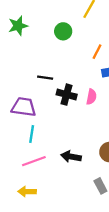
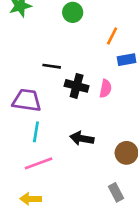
black arrow: (71, 157) -> (82, 138), moved

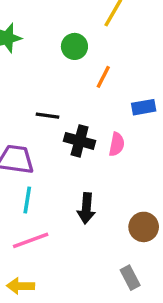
orange line: (112, 36) -> (103, 77), moved
black arrow: (82, 138) -> (86, 208), turned -95

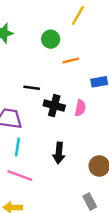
orange line: (103, 77) -> (71, 60), turned 49
pink line: (31, 240) -> (20, 175), turned 40

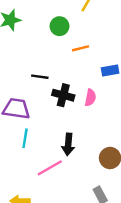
pink line: (20, 175) -> (50, 168), moved, turned -50

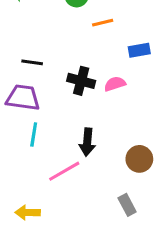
black line: (40, 77) -> (32, 62), moved
pink semicircle: (90, 98) -> (115, 84), turned -119

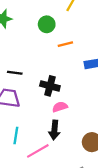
pink semicircle: (115, 84) -> (60, 107), moved
cyan line: (34, 134) -> (16, 136), moved

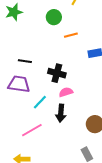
cyan line: (16, 136) -> (40, 102), moved, turned 35
pink line: (38, 151) -> (32, 130), moved

